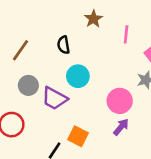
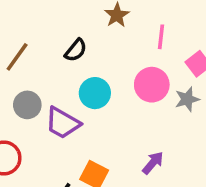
black semicircle: (64, 45) -> (76, 50), turned -132
pink circle: (120, 101) -> (152, 85), moved

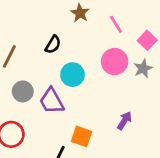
pink line: (161, 37) -> (116, 24), turned -30
purple trapezoid: (63, 123) -> (52, 101), turned 40

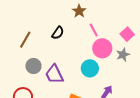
pink line: (116, 24) -> (94, 30), moved
cyan circle: (72, 75) -> (90, 68), moved

